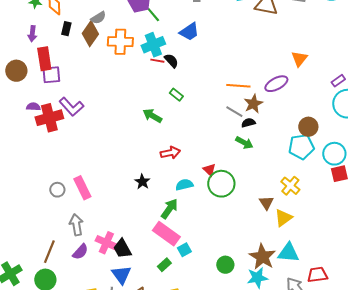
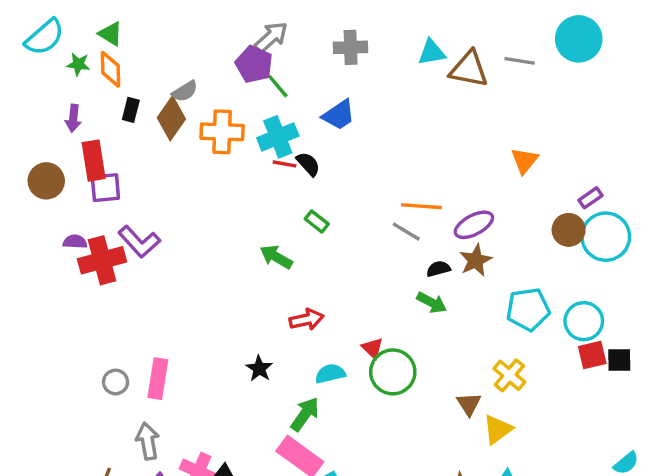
purple ellipse: (276, 84) -> (474, 225), moved
brown star: (253, 104) -> (476, 260), moved
gray line: (234, 112) -> (406, 232), moved
brown circle: (308, 127) -> (569, 230), moved
pink rectangle: (82, 188) -> (158, 379), turned 35

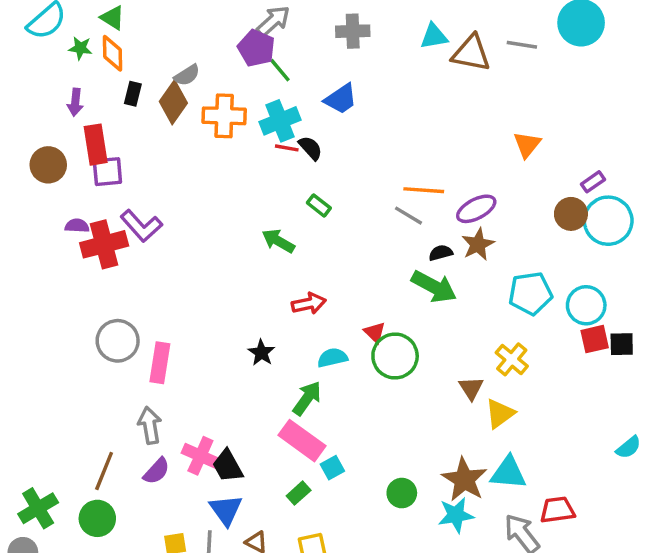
green arrow: (432, 303) -> (434, 287), size x1.5
gray circle: (116, 382) -> (118, 341), moved, size x1.6

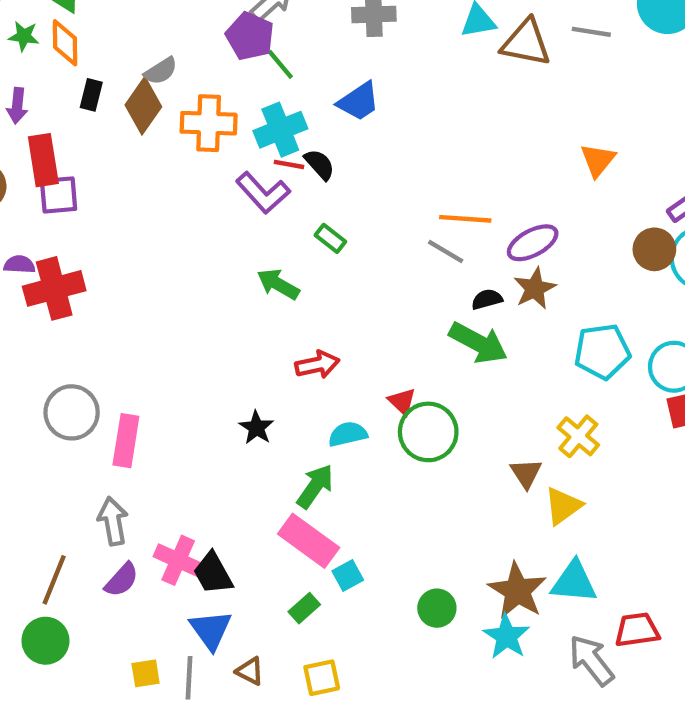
purple L-shape: (141, 226) -> (263, 193), moved
cyan star: (456, 515) -> (507, 636), turned -30

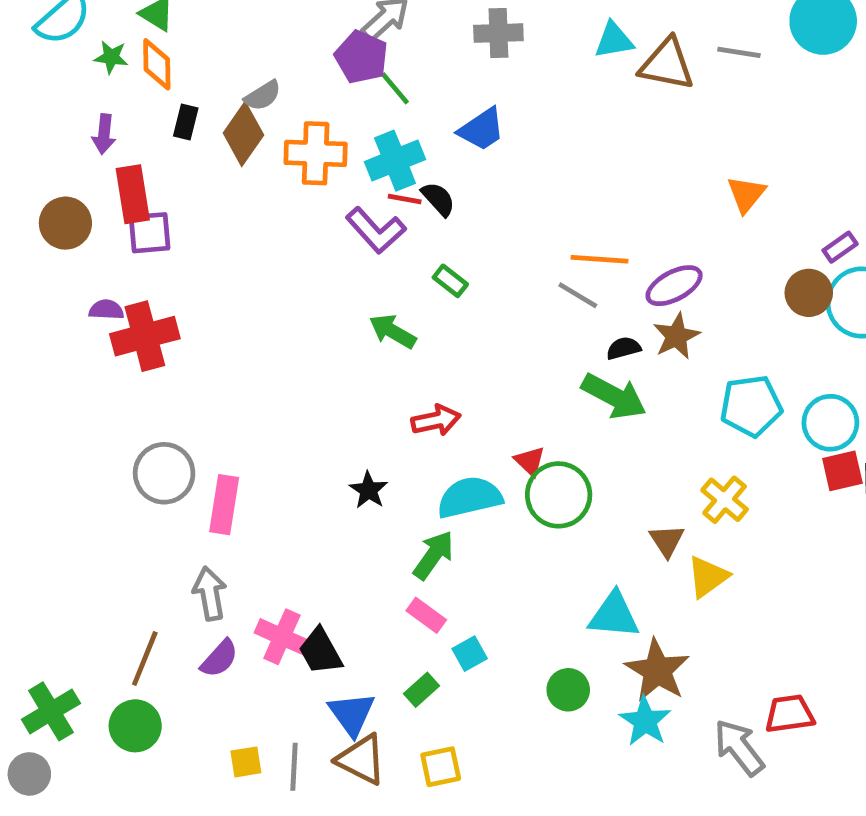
cyan semicircle: (348, 434) -> (470, 497), size x1.5
pink rectangle: (309, 541) -> (426, 615), size x0.6
cyan triangle: (574, 582) -> (614, 615), moved
blue triangle: (211, 630) -> (352, 714), moved
brown triangle: (250, 671) -> (361, 760), size x1.6

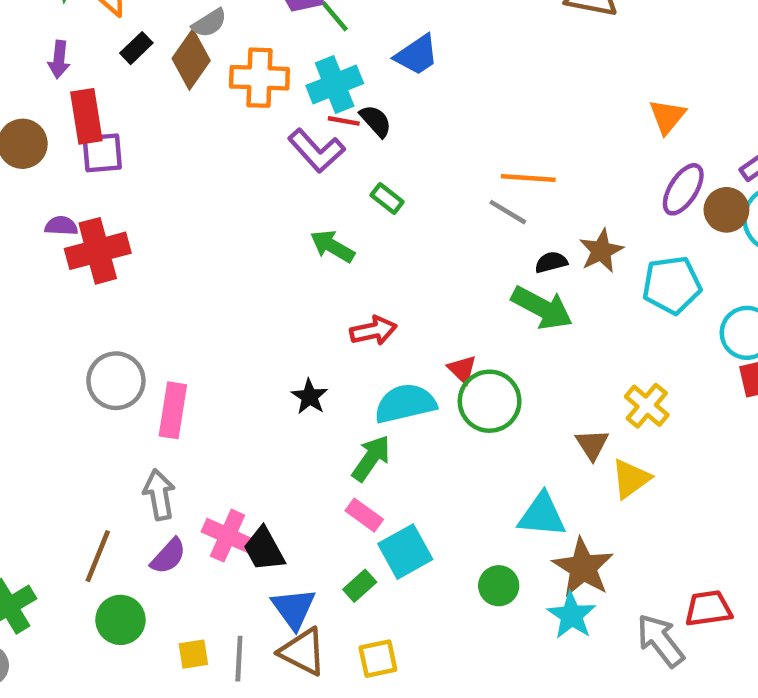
black rectangle: (186, 122) -> (136, 48), turned 32
purple ellipse: (674, 286) -> (683, 189), moved, turned -30
cyan pentagon: (751, 406) -> (672, 285), moved
cyan square: (470, 654) -> (405, 552), size x1.6
green circle: (135, 726) -> (120, 620), moved

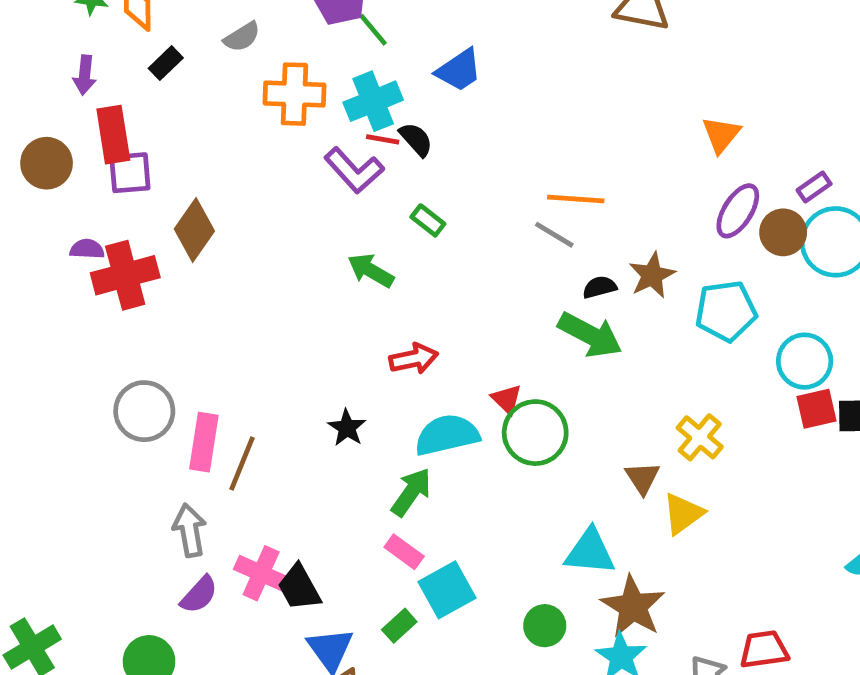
brown diamond: (191, 59) -> (194, 230), moved
brown line: (98, 556) -> (242, 464), moved

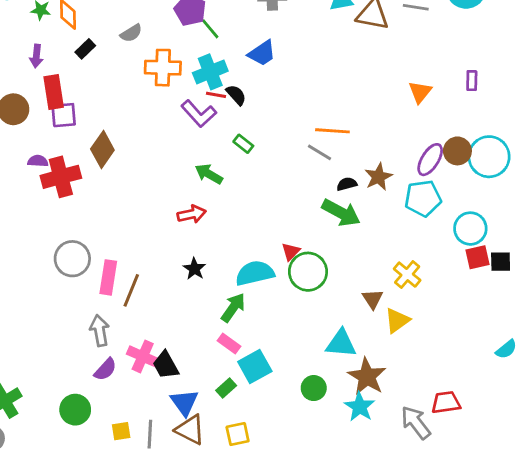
purple rectangle: (814, 187) -> (472, 81), moved, turned -54
purple ellipse: (738, 211) -> (430, 160), moved
red arrow: (414, 359) -> (192, 214), moved
red triangle: (507, 399) -> (291, 252), turned 30

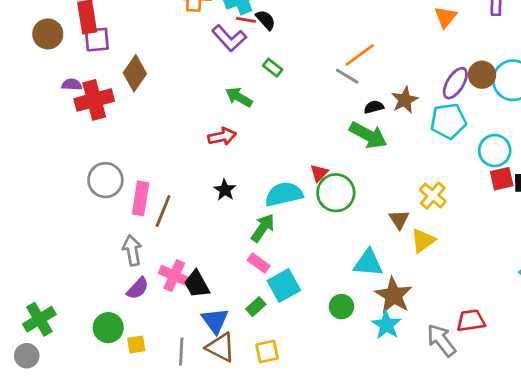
orange line: (332, 131) -> (360, 55), turned -40
yellow square: (121, 431) -> (136, 345), moved

